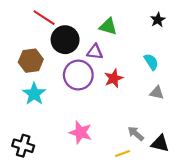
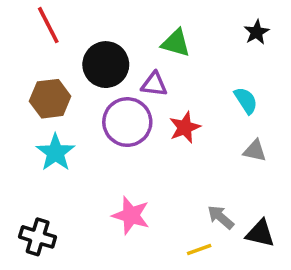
red line: (44, 18) -> (48, 25), moved, turned 30

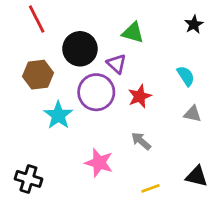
purple triangle: (154, 84) -> (117, 64), turned 35
cyan star: (55, 153) -> (58, 115), moved
gray arrow: (221, 217) -> (141, 141), moved

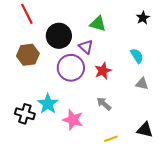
cyan star: (58, 115) -> (48, 104), moved
black cross: (28, 179) -> (25, 114), moved

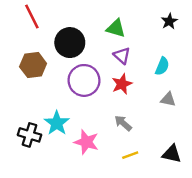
purple triangle: (86, 47) -> (122, 56), moved
cyan semicircle: (137, 56) -> (162, 66), turned 56
yellow line: (111, 139) -> (130, 155), moved

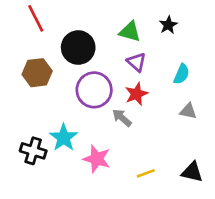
black star: (169, 21) -> (168, 25), moved
gray arrow: (123, 123) -> (122, 118), moved

